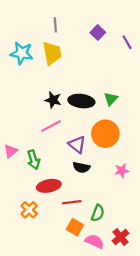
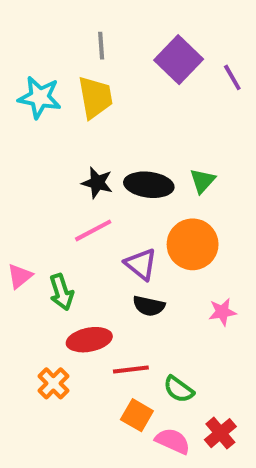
purple square: (98, 33) -> (179, 60), size x1.6
green semicircle: (98, 213) -> (179, 389), turned 105

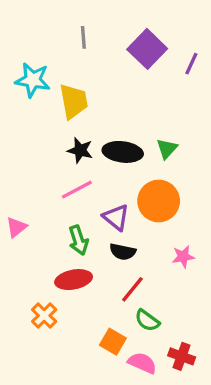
purple line: (232, 77) -> (191, 64), turned 55
yellow trapezoid: (95, 97) -> (74, 101), moved
green arrow: (61, 292) -> (78, 240), moved
red line: (131, 369) -> (132, 289), moved, turned -44
red cross: (220, 433) -> (182, 356), turned -30

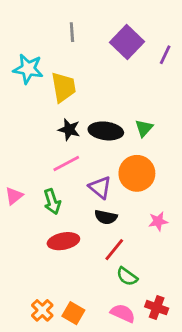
green arrow: (78, 240) -> (52, 202), moved
orange cross: (44, 316) -> (42, 310), moved
orange square: (113, 342) -> (73, 313), moved

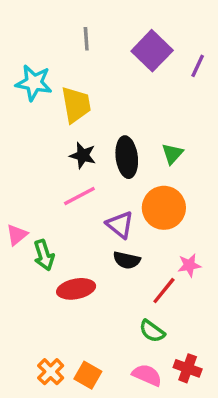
black ellipse: (106, 131) -> (127, 157), turned 76
green arrow: (52, 202) -> (44, 255), moved
red line: (114, 250) -> (164, 291), moved

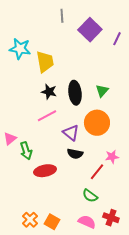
gray line: (86, 39) -> (62, 16), moved

